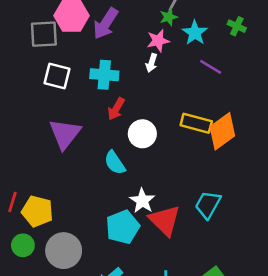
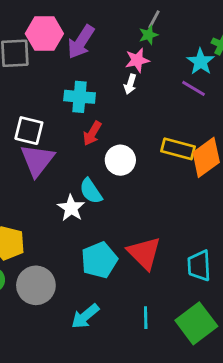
cyan star: (195, 33) -> (201, 62), moved
white square: (57, 76) -> (29, 131), moved
white star: (142, 201) -> (71, 208), moved
cyan trapezoid: (208, 205) -> (199, 266), moved, turned -32

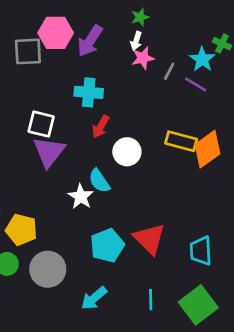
gray line: (154, 19) -> (169, 71), moved
green star: (148, 35) -> (140, 17), moved
white arrow: (130, 84) -> (136, 41), moved

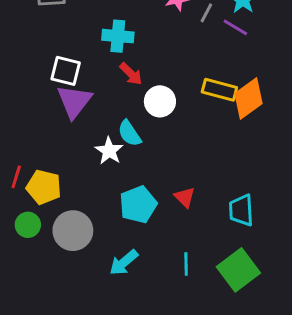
red arrow: (101, 127) -> (131, 74), turned -75
red triangle: (149, 239) -> (185, 197), size x0.6

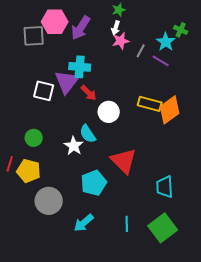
purple triangle: (74, 101) -> (67, 82), moved
red triangle: (185, 197) -> (124, 161), moved, size x1.8
green circle: (28, 225) -> (34, 138), moved

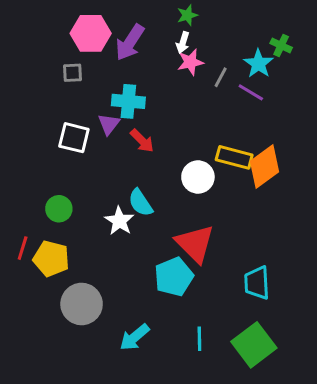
gray square: (34, 36) -> (72, 73), moved, size x0.6
purple triangle: (67, 82) -> (109, 124), size x0.6
white circle: (109, 112) -> (198, 177), moved
cyan pentagon: (94, 183) -> (174, 277), moved

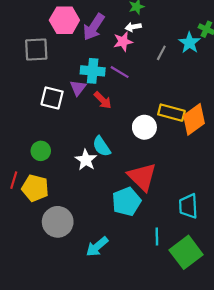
white arrow: (183, 42) -> (133, 27), turned 63
pink star: (190, 62) -> (123, 42), moved
gray square: (72, 73) -> (36, 49), moved, size x1.6
purple line: (251, 92) -> (120, 72), moved
cyan line: (199, 339) -> (157, 236), moved

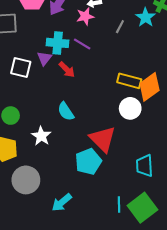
white circle: (144, 127) -> (130, 108), moved
white star: (86, 160) -> (41, 136), moved
cyan line: (157, 236) -> (119, 204), moved

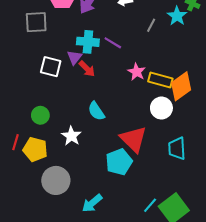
pink star: (85, 16) -> (137, 72), moved, turned -30
red arrow: (67, 70) -> (87, 69), moved
cyan trapezoid: (144, 166) -> (177, 148), moved
cyan line: (119, 204) -> (150, 205), turned 42

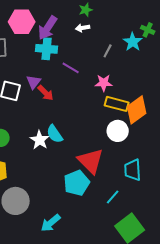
cyan cross: (88, 42) -> (47, 49), moved
pink star: (137, 72) -> (104, 83), moved, turned -30
white star: (71, 136) -> (40, 140), moved
cyan line: (150, 205) -> (113, 197), moved

